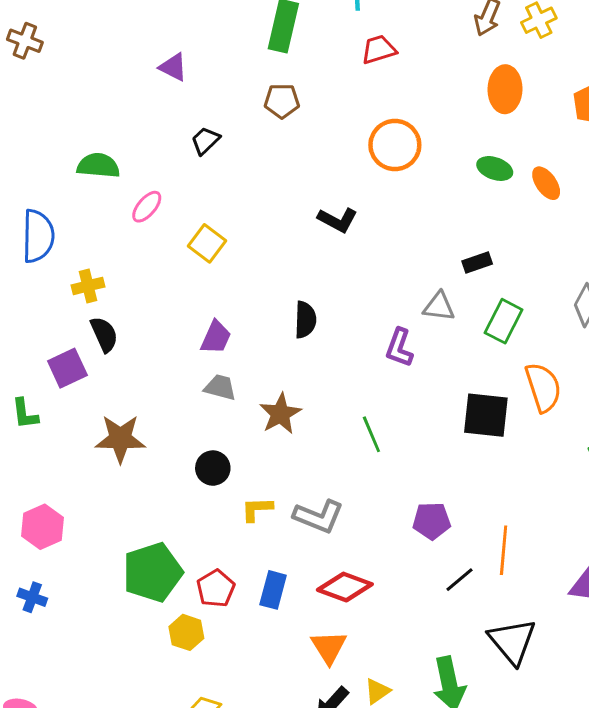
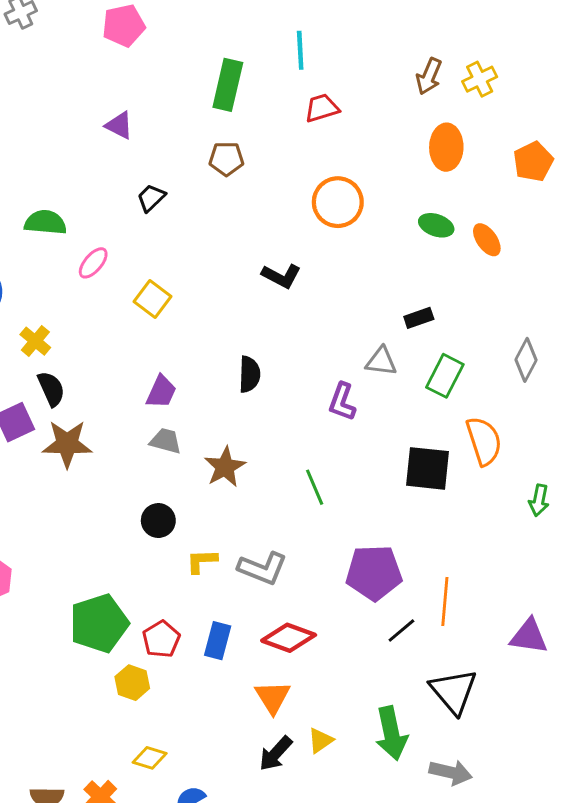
yellow cross: (88, 286) -> (35, 341), turned -36
brown star: (120, 439) -> (67, 444), moved
purple pentagon: (432, 521) -> (374, 573), size x1.5

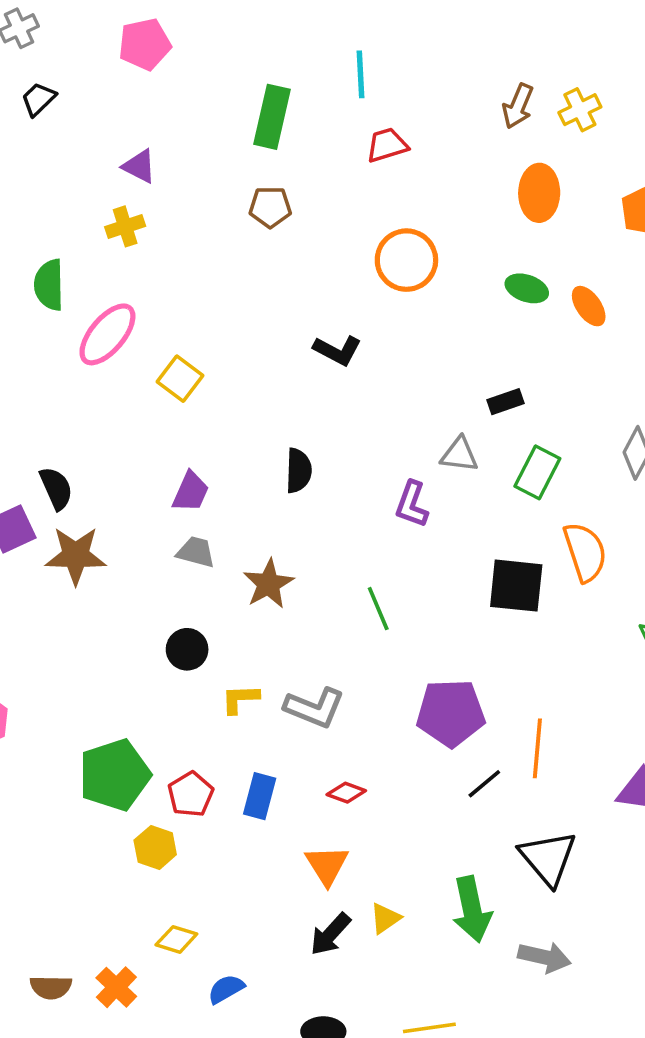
black trapezoid: (151, 198) -> (38, 99), moved
green semicircle: (45, 222) -> (49, 285), turned -96
pink ellipse: (93, 263) -> (107, 334), size x1.6
yellow cross: (35, 341) -> (125, 226), moved, turned 32
red diamond: (289, 638) -> (346, 793), size x0.6

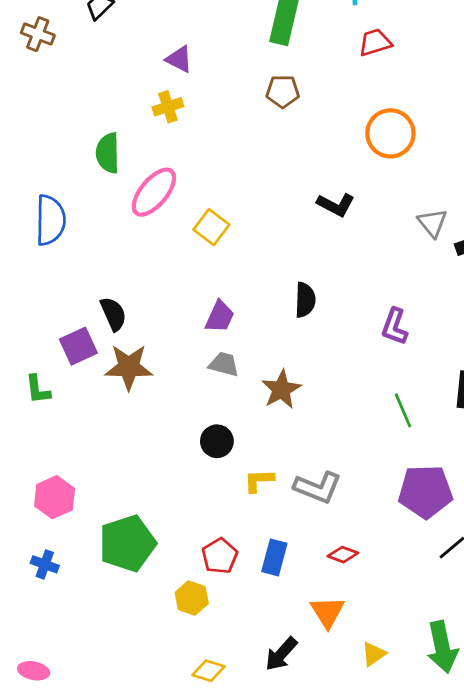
gray triangle: (460, 455) -> (432, 223), moved, turned 44
green line: (378, 609) -> (403, 410), moved
green pentagon: (115, 775) -> (127, 543), moved
black arrow: (330, 934) -> (281, 654), moved

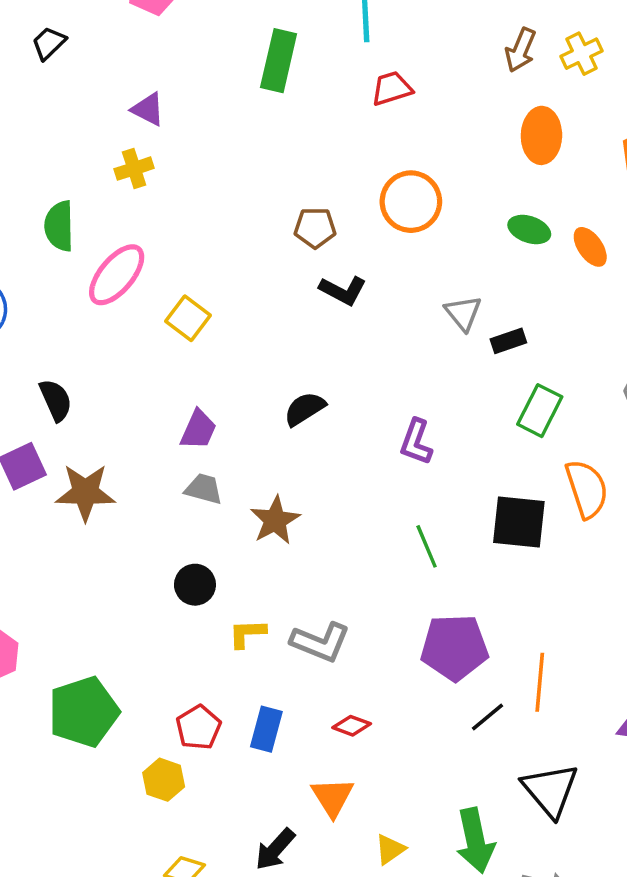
brown pentagon: (283, 91) -> (315, 228), moved
black semicircle: (305, 300) -> (305, 409), turned -124
black semicircle: (113, 314) -> (56, 400), moved

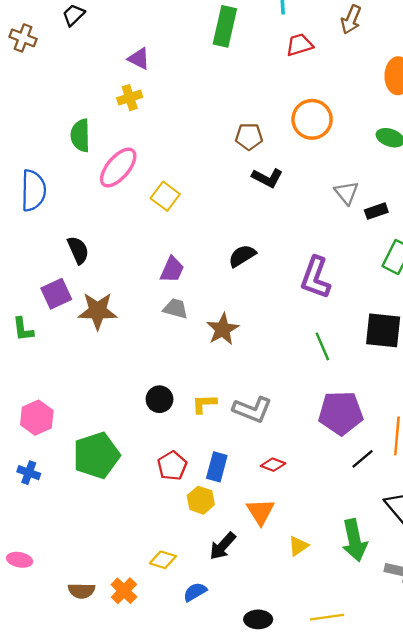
brown arrow: (521, 50) -> (351, 20), moved
purple L-shape: (416, 442) -> (315, 278), size x1.4
black circle: (195, 585) -> (159, 399), moved
yellow hexagon: (164, 780) -> (201, 500), moved

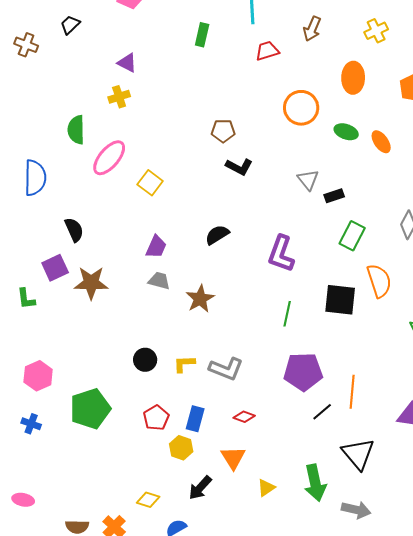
green rectangle: (225, 26) -> (202, 35), size x0.7
orange circle: (312, 119) -> (301, 108), moved
green line: (322, 346) -> (287, 314), turned 35

